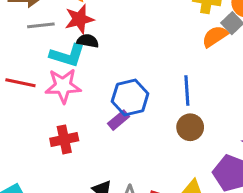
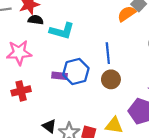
cyan L-shape: (67, 55) -> (62, 31), moved
blue hexagon: (130, 98) -> (76, 72), moved
purple rectangle: (118, 120) -> (59, 76), turned 48

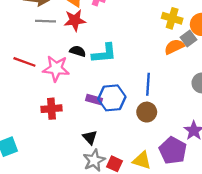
black semicircle: (36, 20) -> (78, 51), moved
cyan L-shape: (62, 31) -> (104, 53), turned -30
black triangle: (49, 126) -> (90, 137), moved

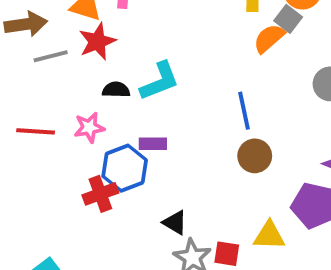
pink star: (56, 69) -> (89, 127), size x0.7
blue hexagon: (112, 98) -> (125, 168), moved
purple rectangle: (94, 100) -> (153, 144), moved

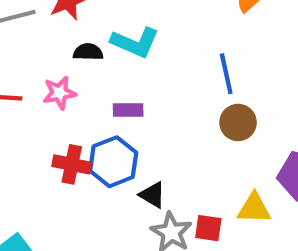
cyan L-shape: (160, 81) -> (135, 42), turned 45
blue hexagon: (125, 168) -> (113, 162), moved
red cross: (100, 194) -> (72, 164), turned 32

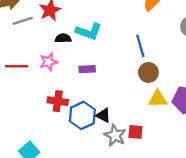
blue hexagon: (113, 162) -> (82, 115), moved
yellow triangle: (254, 208) -> (158, 99), moved

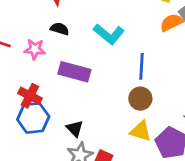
cyan L-shape: (89, 31) -> (109, 34), moved
purple rectangle: (87, 69) -> (74, 72), size x1.6
blue hexagon: (82, 115) -> (33, 118), moved

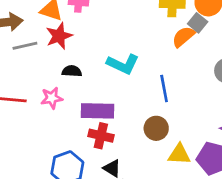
red cross: (30, 96) -> (101, 136), moved
brown circle: (140, 99) -> (156, 128), moved

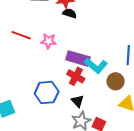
cyan L-shape: (123, 64) -> (96, 66), moved
black semicircle: (72, 71) -> (70, 13), moved

